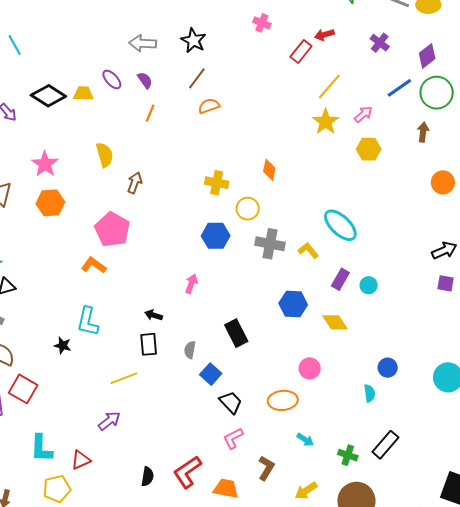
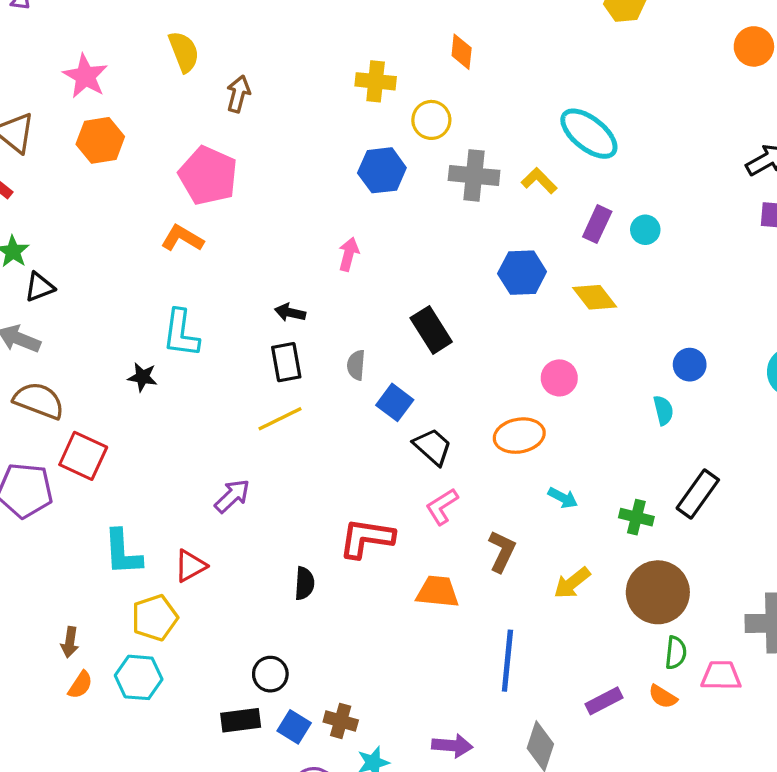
yellow line: (124, 378) -> (280, 419), moved
red L-shape: (187, 472) -> (366, 538), moved, turned 48

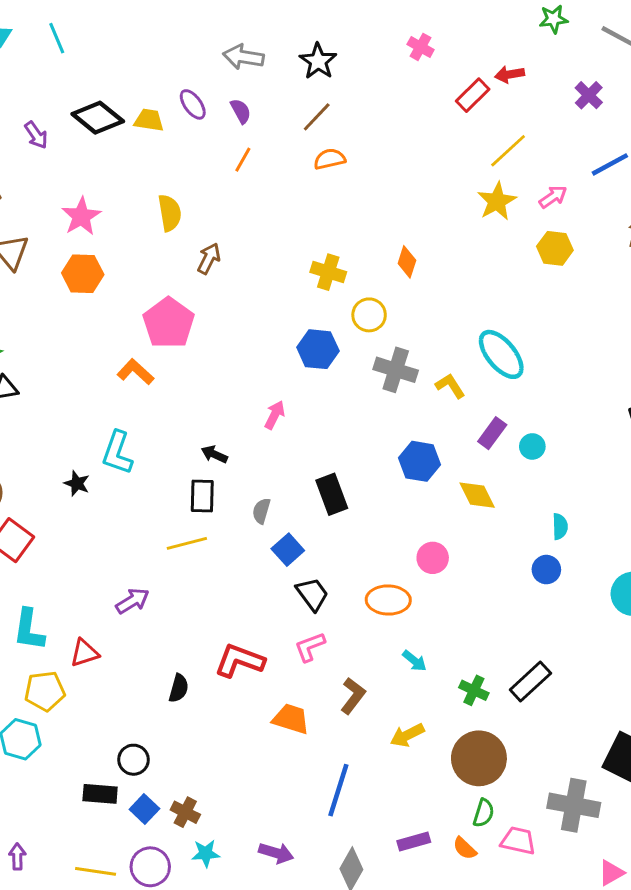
cyan semicircle: (663, 410) -> (560, 527), moved

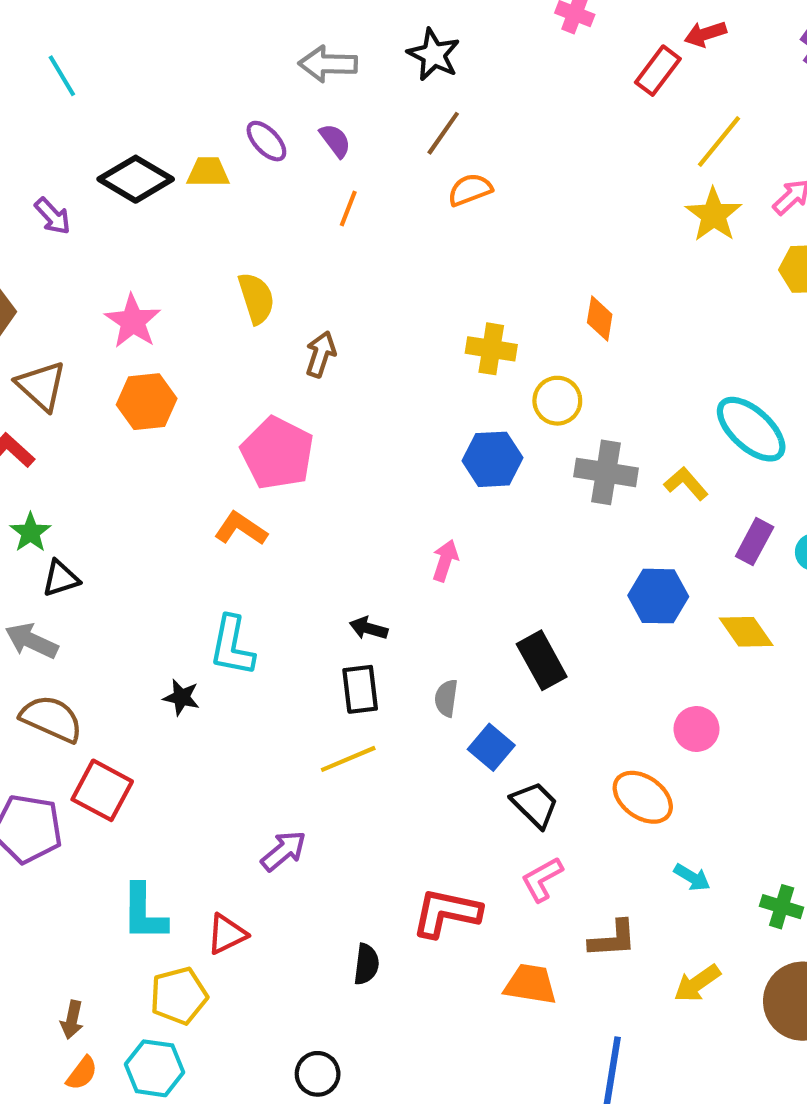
orange ellipse: (388, 600) -> (643, 797), turned 42
brown L-shape: (353, 696) -> (613, 939), turned 57

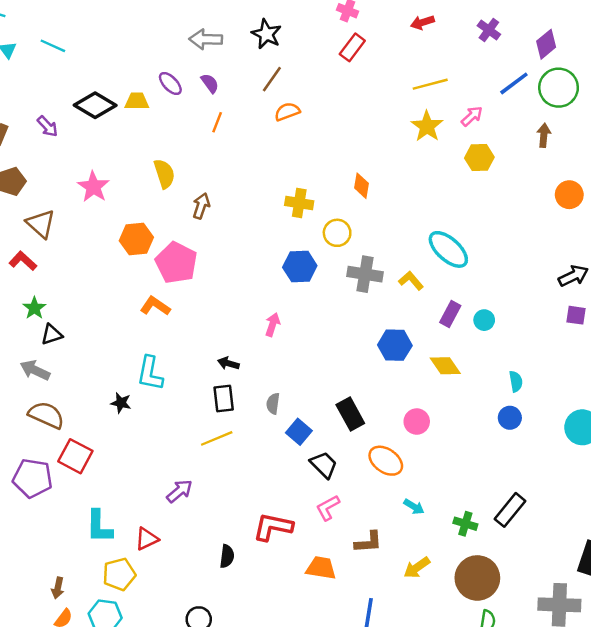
red rectangle: (658, 71) -> (352, 47), moved
cyan line: (62, 76) -> (53, 46), turned -35
yellow line: (719, 141) -> (430, 84), turned 36
orange hexagon: (147, 402) -> (136, 239), moved
black rectangle: (542, 660) -> (350, 414), moved

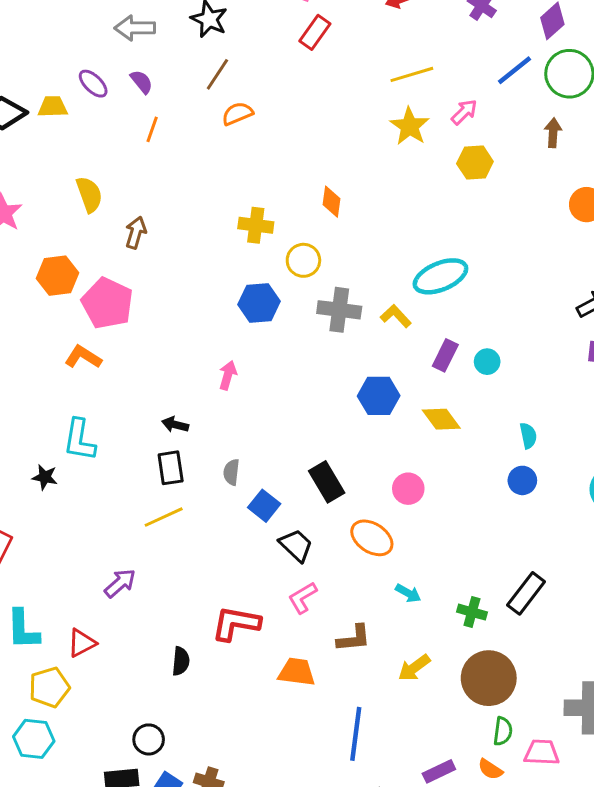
cyan ellipse: (448, 249) -> (440, 276), turned -63

